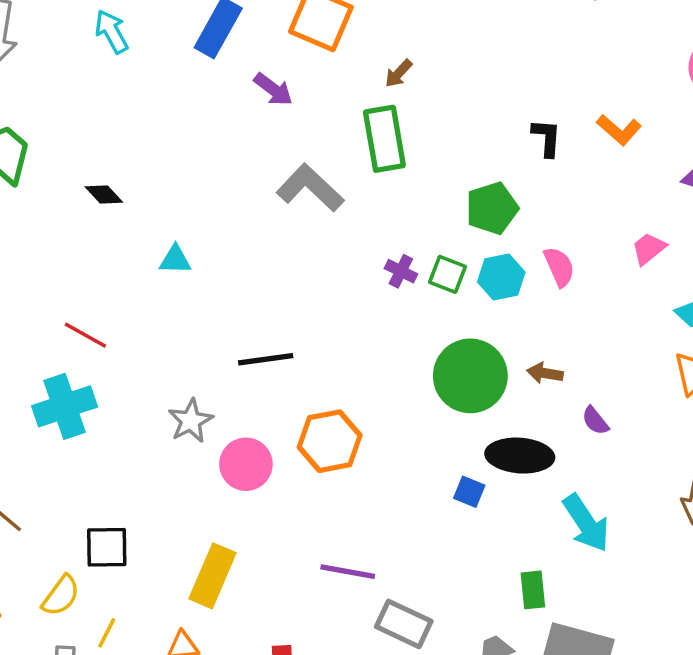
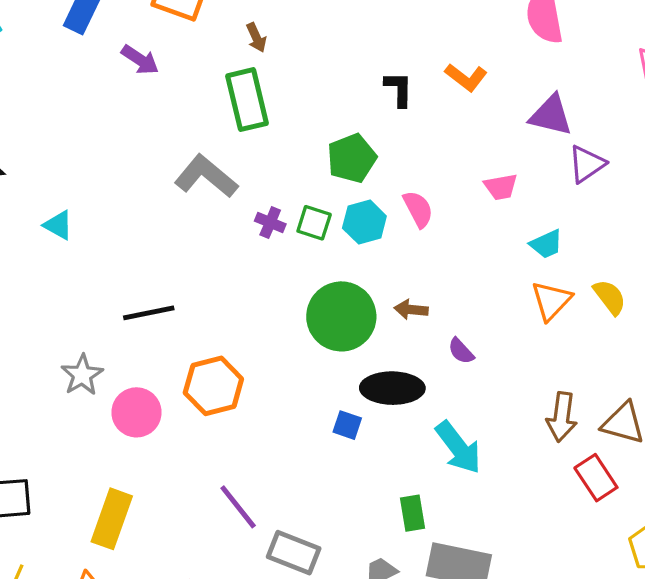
brown arrow: (399, 73) -> (256, 38), turned -64
gray L-shape: (310, 188) -> (206, 176), moved
pink trapezoid: (649, 249) -> (501, 187), turned -148
cyan triangle: (175, 260) -> (58, 225), turned 32
purple line: (348, 572) -> (238, 507), turned 45

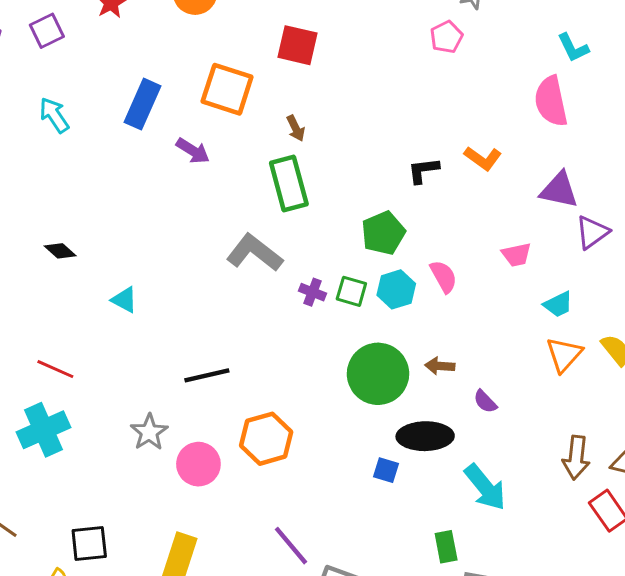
black L-shape: (399, 89) -> (423, 170), turned -96

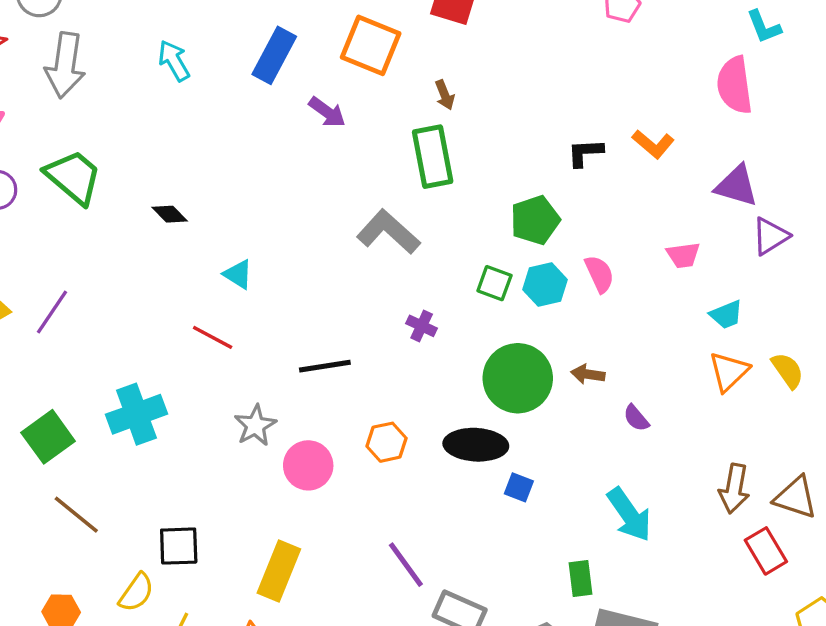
purple cross: (312, 292) -> (422, 326), moved
red line: (55, 369) -> (213, 337), moved
black ellipse: (425, 436) -> (476, 445), moved
orange hexagon: (266, 439) -> (386, 442), size x0.7

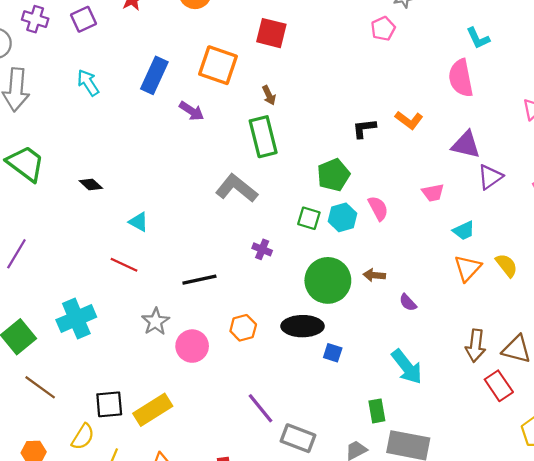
yellow rectangle: (279, 571) -> (153, 410), moved, turned 39

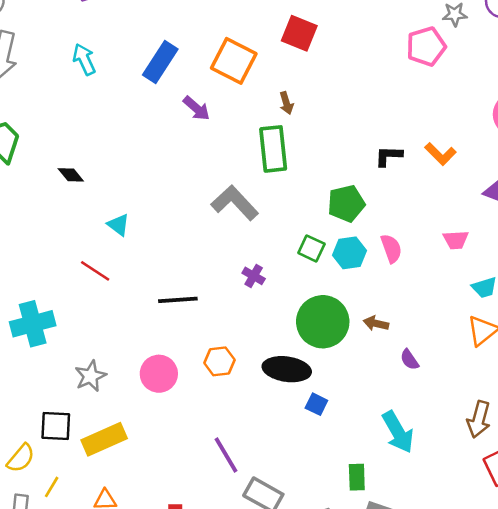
pink pentagon: (383, 29) -> (426, 46), size x1.4
gray star: (156, 322) -> (90, 376), moved

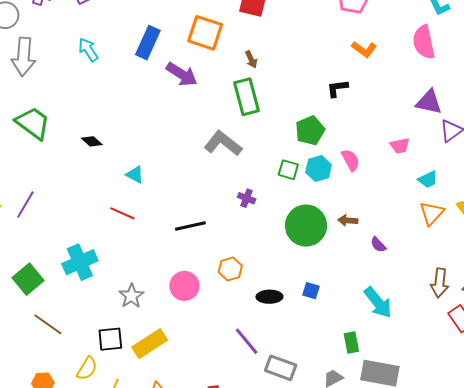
purple arrow: (196, 108) -> (182, 74), size x1.4
orange L-shape: (440, 154) -> (364, 49), moved
black ellipse: (287, 369) -> (269, 297), moved, size x0.7

